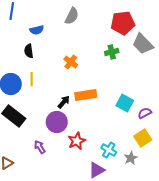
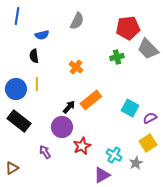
orange rectangle: (86, 95) -> (91, 100), turned -30

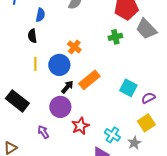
blue semicircle: (42, 35) -> (40, 15), turned -64
blue circle: (16, 89) -> (59, 65), moved

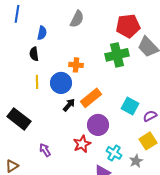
green cross: (115, 37) -> (117, 55), size x1.6
orange cross: (74, 47) -> (76, 65), turned -32
purple circle: (60, 107) -> (98, 125), moved

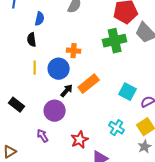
black rectangle: (19, 119) -> (17, 105), size x0.7
purple circle: (98, 125) -> (55, 111), moved
red star: (82, 144) -> (80, 140), moved
cyan cross: (114, 153) -> (117, 128), moved
gray star: (136, 161) -> (145, 147), moved

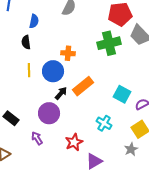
black rectangle: (17, 105) -> (11, 118), moved
cyan cross: (117, 128) -> (104, 123), moved
gray star: (145, 147) -> (131, 149), moved

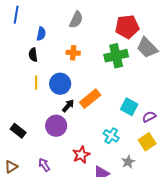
orange cross: (68, 53) -> (73, 53), moved
purple arrow: (37, 138) -> (44, 165), moved
gray star: (131, 149) -> (128, 162), moved

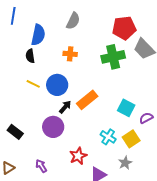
blue semicircle: (41, 34) -> (38, 35), size x1.5
yellow line: (36, 83) -> (33, 84), turned -64
yellow square: (147, 142) -> (131, 139), moved

